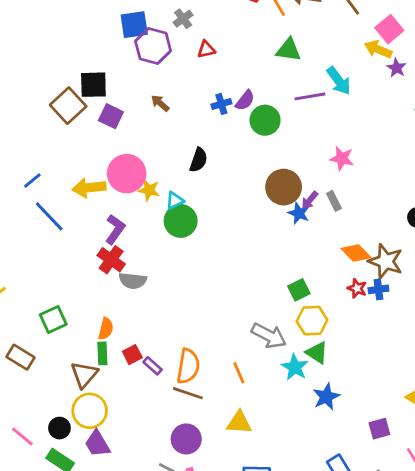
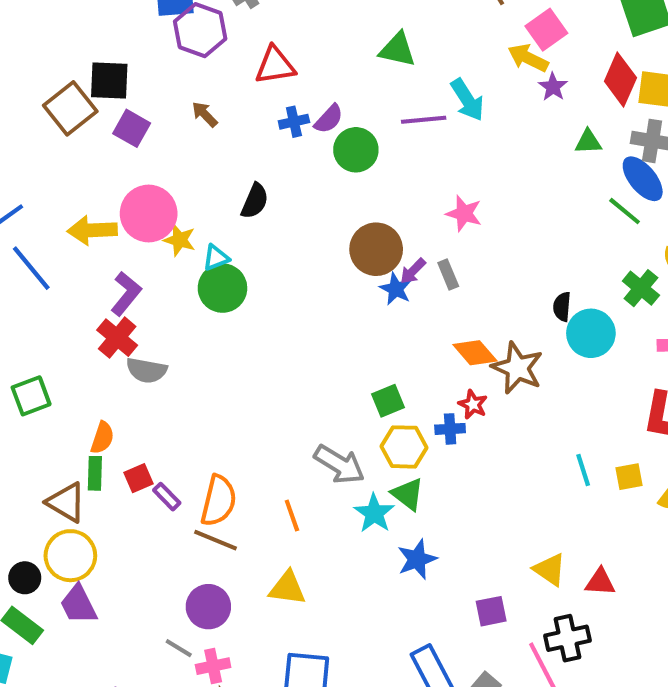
red triangle: (206, 49) -> (275, 65), moved, size x1.5
blue cross: (378, 289) -> (450, 429), moved
green square: (53, 320) -> (31, 396), moved
brown triangle: (84, 375) -> (66, 502), turned -44

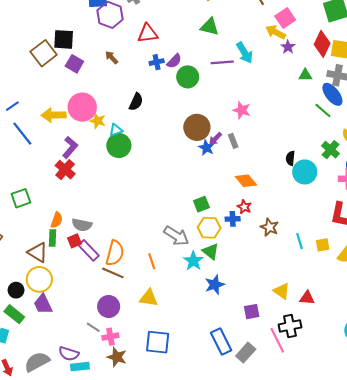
brown star: (517, 368) -> (269, 227), moved, size x0.7
gray semicircle: (147, 370) -> (82, 225), moved
purple rectangle: (167, 497) -> (89, 250), size x1.5

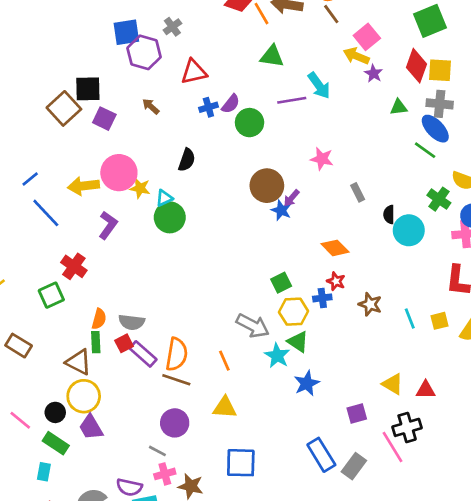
gray rectangle: (233, 141) -> (358, 192), moved
red cross: (65, 170) -> (74, 266), moved
pink cross: (110, 337) -> (165, 474), moved

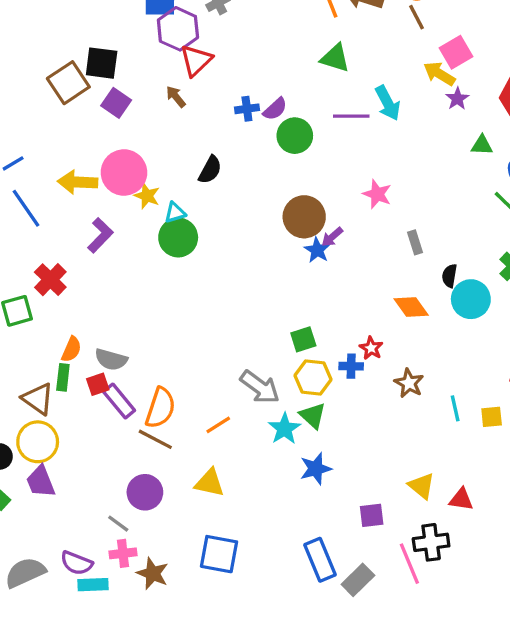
red triangle: (194, 72) -> (196, 60), moved, turned -40
orange diamond: (335, 248) -> (411, 307), moved
orange line: (224, 361) -> (218, 425), turned 72

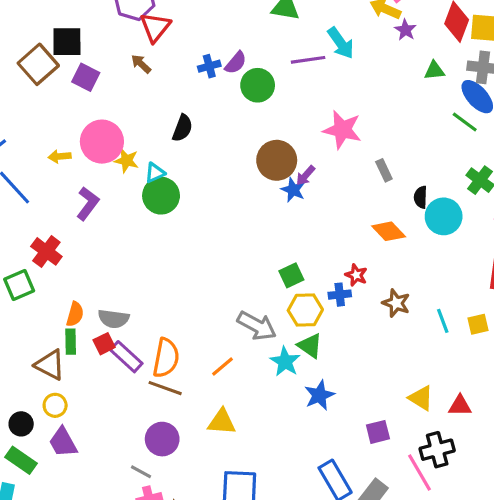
yellow arrow: (78, 182) -> (60, 156), size x0.6
pink star: (377, 194) -> (342, 130), size x1.4
yellow circle: (38, 442) -> (55, 405), size x0.6

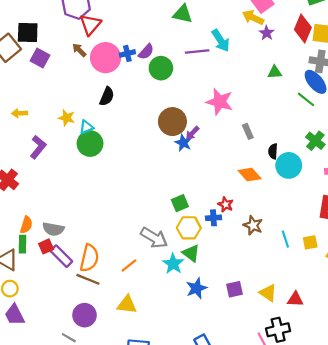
green triangle: (434, 71) -> (275, 72), moved
pink circle: (102, 142) -> (106, 58), moved
purple square: (378, 432) -> (234, 289), moved

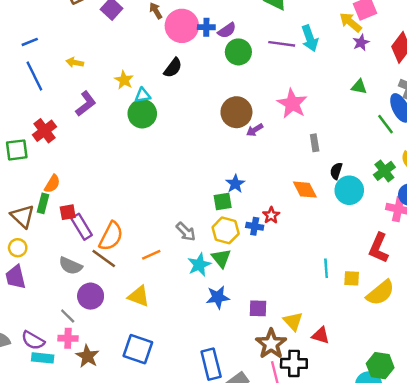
blue star: (183, 143) -> (235, 184), moved
brown star: (253, 225) -> (271, 344), moved, size x1.4
gray semicircle: (53, 229) -> (71, 266), moved
gray arrow: (154, 238) -> (186, 232), size x0.7

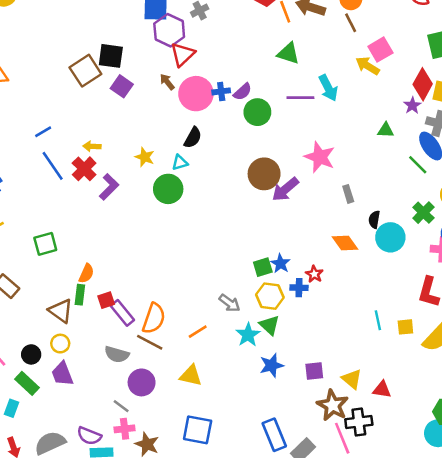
purple star: (361, 42) -> (412, 105), moved
cyan triangle: (143, 95) -> (180, 163), moved
purple arrow: (255, 130) -> (285, 189), size x1.6
red cross: (44, 131) -> (84, 169), moved
blue star: (235, 184) -> (280, 264), moved

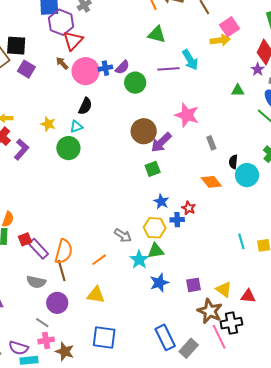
yellow arrow: (368, 66) -> (220, 40), turned 144
green square: (263, 267) -> (153, 169), moved
green triangle: (270, 325) -> (156, 251), turned -48
brown line: (150, 342) -> (62, 271), turned 50

